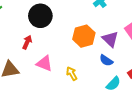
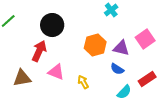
purple triangle: (110, 39) -> (121, 48), turned -30
red arrow: (27, 42) -> (39, 51), size x1.5

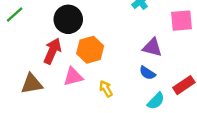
pink square: (145, 39) -> (182, 21), moved, turned 30
orange hexagon: (95, 45) -> (90, 50), moved
pink triangle: (56, 72) -> (73, 77), turned -36

